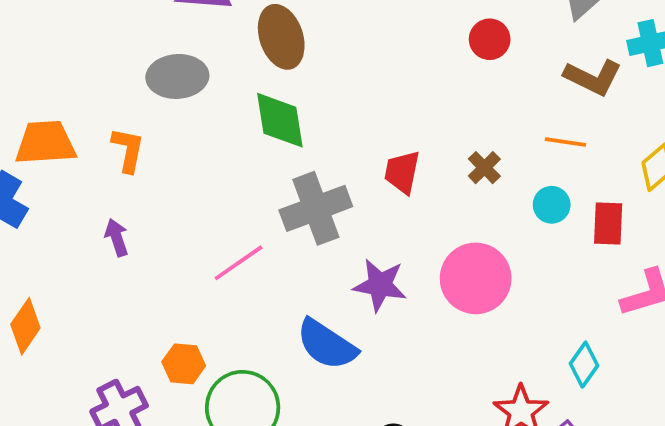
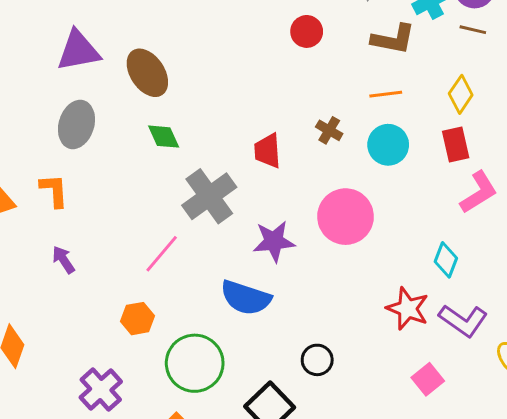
gray ellipse: (177, 76) -> (76, 124), turned -54
green diamond: (280, 120) -> (164, 137), size x0.7
cyan circle: (552, 205) -> (388, 145), size x1.4
red rectangle: (608, 224) -> (456, 145), moved
orange hexagon: (184, 364) -> (138, 319), moved

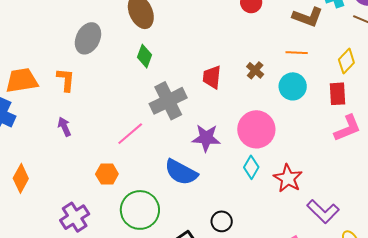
green diamond: (164, 137) -> (144, 56), turned 35
cyan diamond: (446, 260) -> (251, 167), moved
red star: (408, 309) -> (288, 178), moved

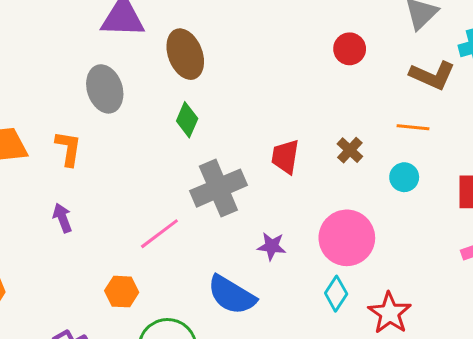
gray ellipse: (88, 38) -> (105, 89), turned -48
cyan circle: (293, 86) -> (404, 177), size x0.7
purple star: (206, 138) -> (272, 246), size x0.7

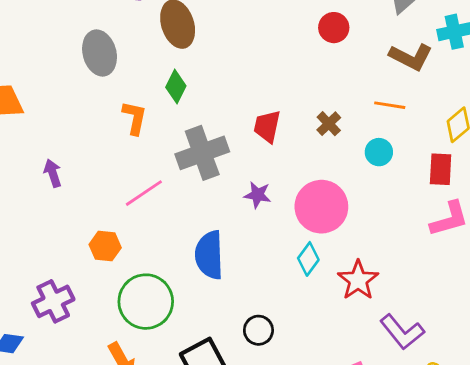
orange L-shape: (68, 148) -> (135, 118), moved
purple star: (272, 246) -> (258, 195), moved
blue semicircle: (232, 295) -> (209, 255), turned 54

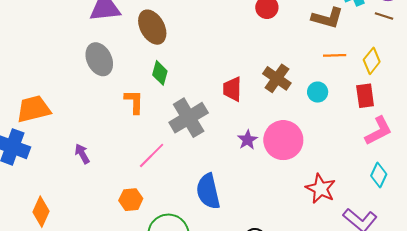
orange line: (390, 105) -> (335, 55), moved
brown cross: (329, 124) -> (277, 78), size x1.5
purple star: (258, 195) -> (248, 140), moved, turned -30
cyan diamond: (308, 259) -> (379, 175), moved

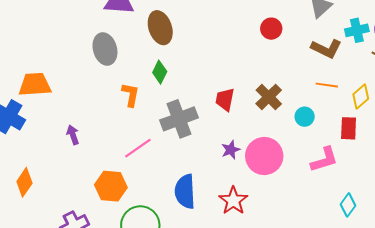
pink L-shape: (379, 131) -> (324, 160), moved
red star: (321, 189) -> (233, 201), moved
orange hexagon: (131, 200) -> (111, 186), size x1.4

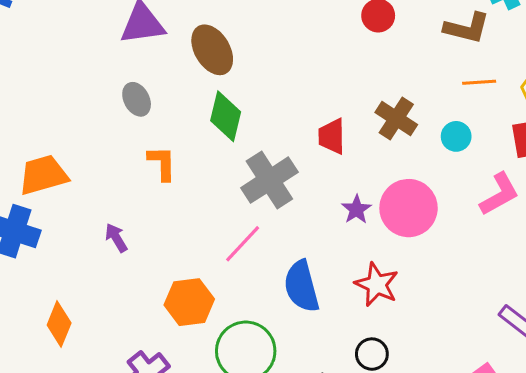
gray ellipse: (105, 49) -> (137, 99), size x0.7
green diamond: (160, 72) -> (226, 116), size x1.4
orange L-shape: (131, 95) -> (162, 163), moved
pink line: (138, 148) -> (243, 244), moved

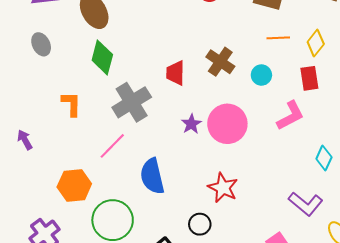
orange L-shape: (162, 163) -> (71, 104), moved
red star: (377, 285) -> (223, 188), moved

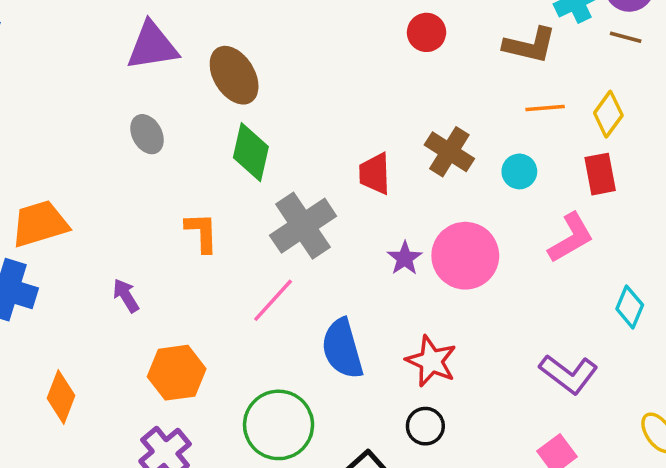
orange hexagon: (74, 185) -> (177, 373), moved
red star: (223, 188) -> (431, 361), moved
purple L-shape: (306, 204) -> (569, 374), moved

